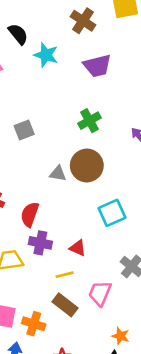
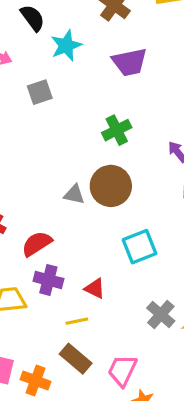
cyan star: (46, 55) -> (66, 46), turned 30
gray square: (24, 130) -> (40, 92), moved
red semicircle: (30, 214) -> (37, 244), turned 35
pink trapezoid: (100, 293) -> (122, 370), moved

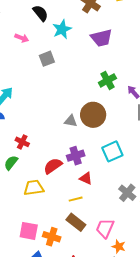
green cross: (117, 130) -> (107, 80), moved
red semicircle: (37, 244) -> (53, 166), moved
purple cross: (48, 280) -> (76, 156), moved, turned -30

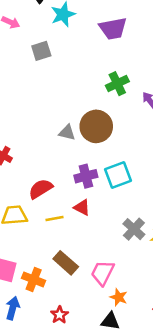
purple cross: (76, 156) -> (86, 176), moved
yellow line: (76, 199) -> (55, 219), moved

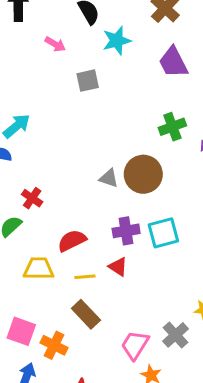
purple trapezoid: (113, 28) -> (173, 62), turned 68
gray cross: (134, 229) -> (175, 335), moved
brown rectangle: (66, 263) -> (86, 314), moved

